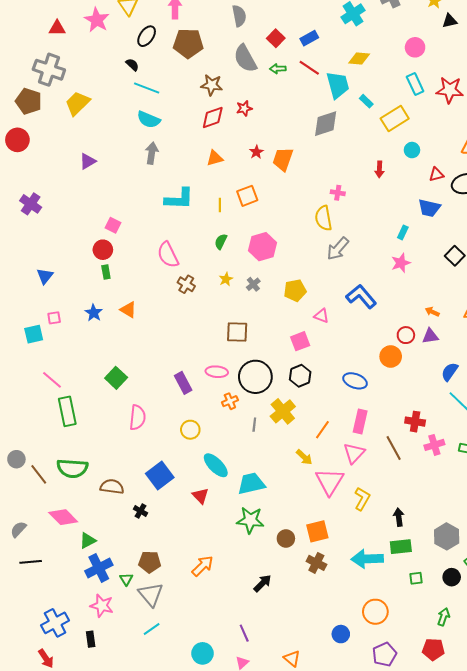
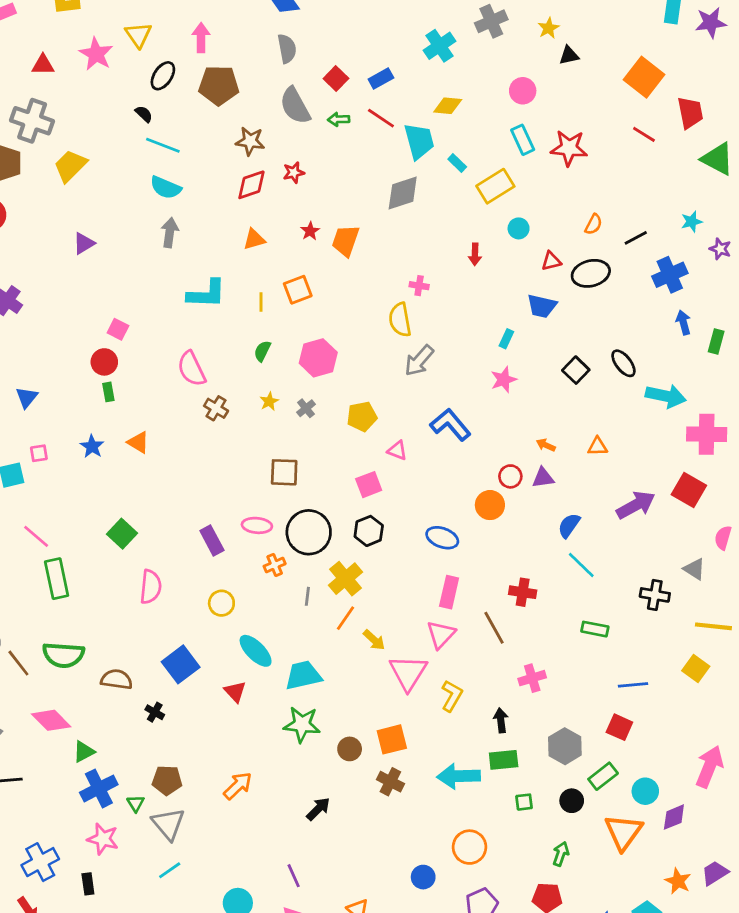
orange line: (322, 430) -> (345, 618), moved
pink cross: (434, 445) -> (532, 678), moved

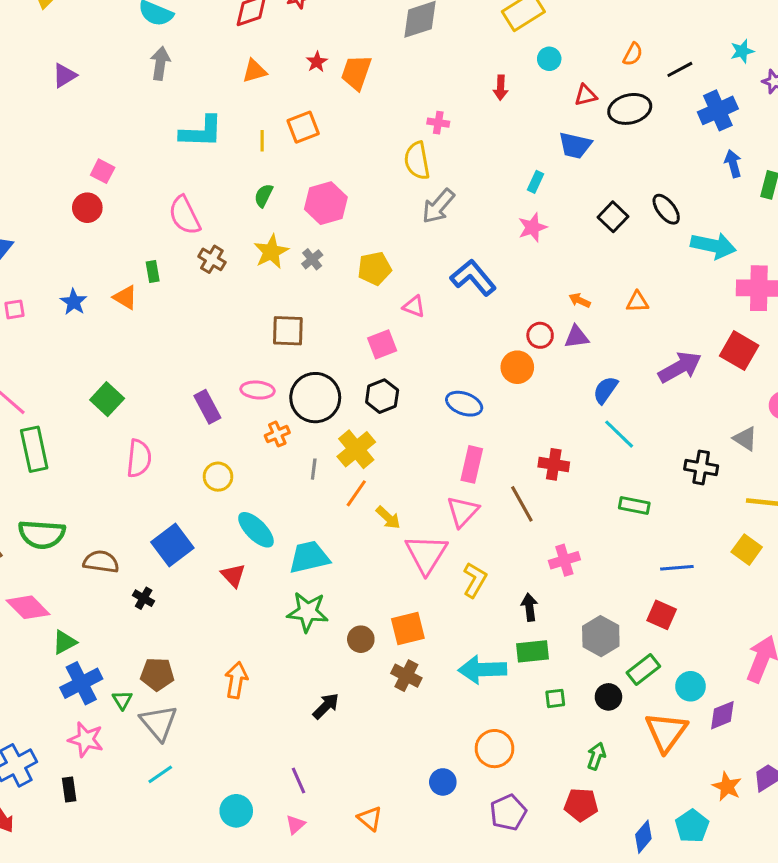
green rectangle: (108, 392) -> (153, 272), moved
yellow star: (269, 401) -> (271, 252), size x1.6
orange arrow: (238, 786) -> (236, 680), turned -36

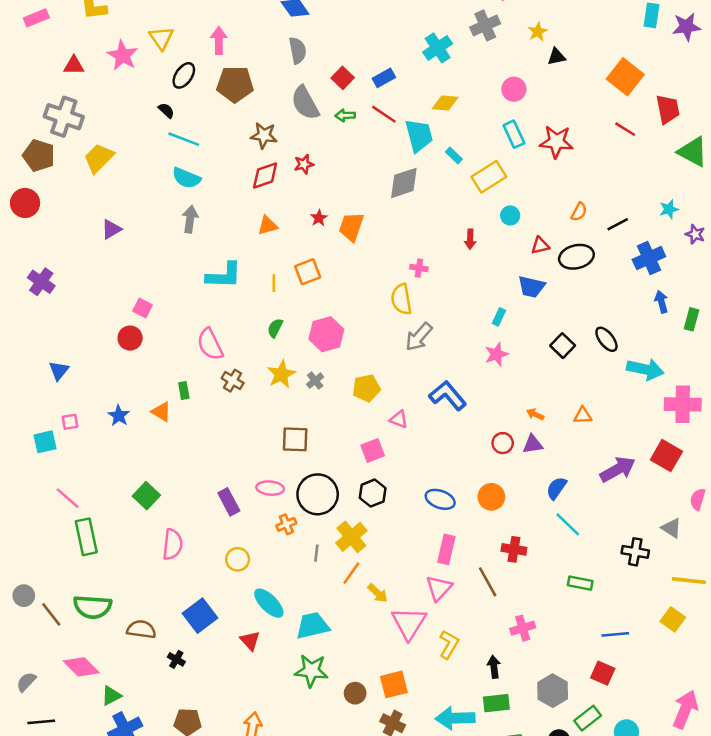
orange circle: (517, 367) -> (491, 497), moved

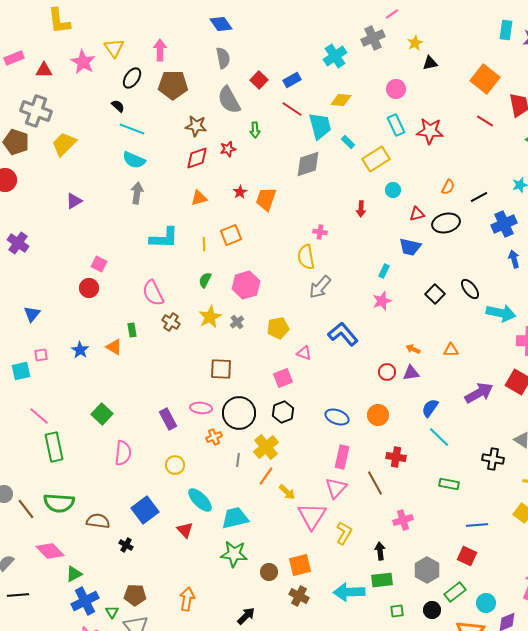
pink rectangle: (36, 18) -> (14, 58), moved
green arrow: (345, 115) -> (255, 130), moved, turned -91

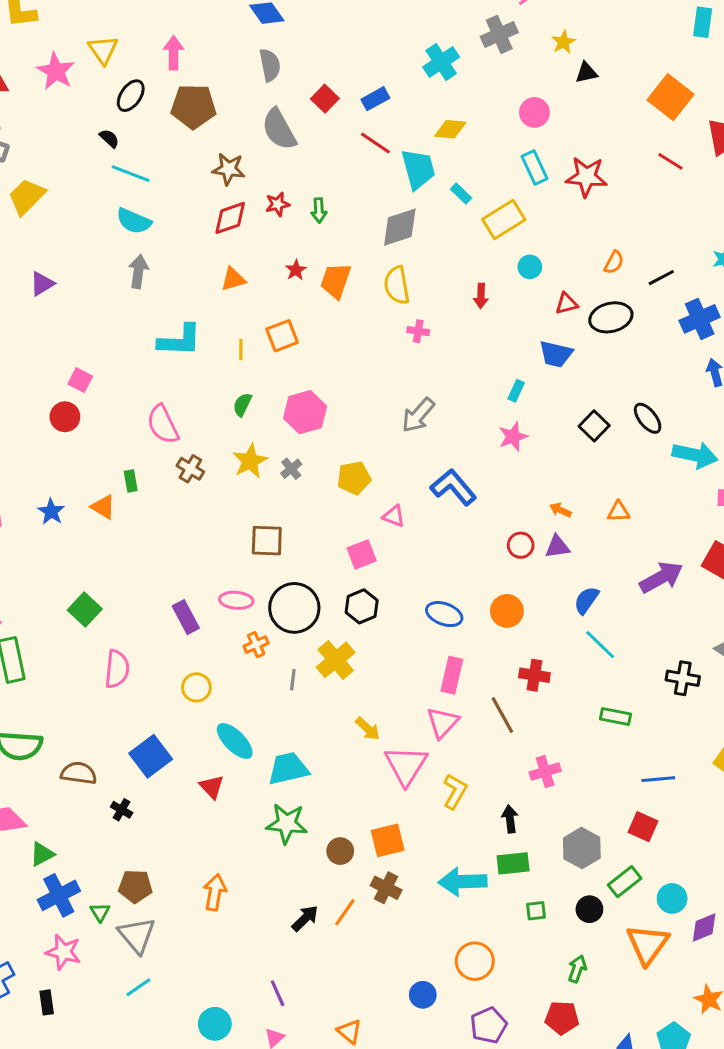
green arrow: (255, 130) -> (319, 210), moved
yellow semicircle: (306, 257) -> (397, 285), moved
orange line: (266, 476) -> (345, 912), moved

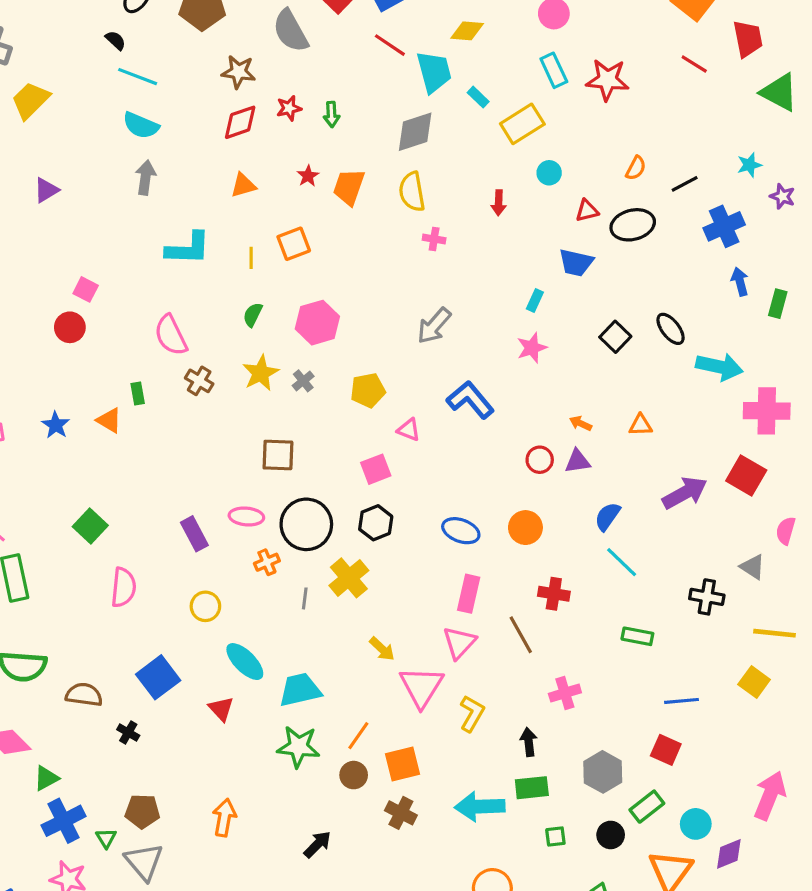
orange line: (345, 912) -> (358, 736), moved

